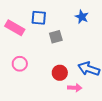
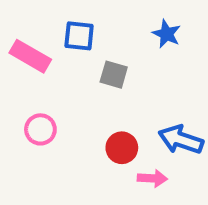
gray square: (56, 37) -> (114, 75), turned 32

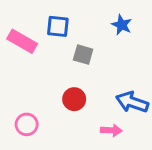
pink circle: (40, 129) -> (27, 124), moved
red circle: (122, 148) -> (74, 99), moved

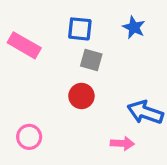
blue square: (58, 26) -> (80, 29), moved
red circle: (74, 99) -> (81, 96), moved

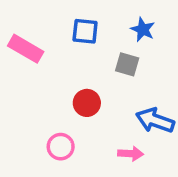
gray square: (91, 60) -> (127, 64), moved
pink circle: (29, 137) -> (61, 147), moved

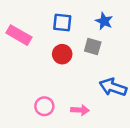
red circle: (87, 103) -> (62, 54), moved
pink arrow: (131, 154) -> (80, 110), moved

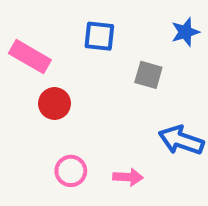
blue star: (104, 21) -> (185, 32), moved, turned 30
red circle: (62, 54) -> (54, 104), moved

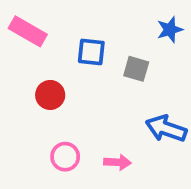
blue square: (99, 36) -> (91, 52), moved
pink rectangle: (30, 57) -> (28, 31), moved

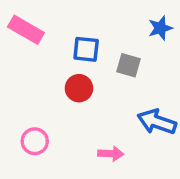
red circle: (50, 95) -> (79, 88), moved
pink circle: (65, 157) -> (35, 141), moved

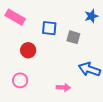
red circle: (79, 88) -> (28, 50), moved

